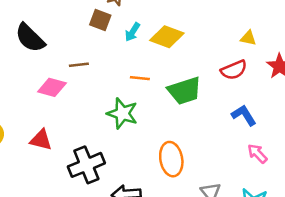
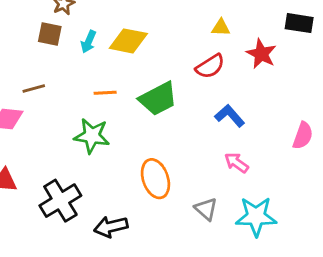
pink arrow: (257, 153) -> (236, 163), moved

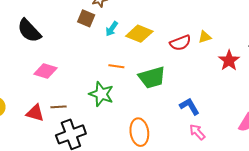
yellow triangle: (221, 28) -> (205, 37), turned -32
red semicircle: (210, 66) -> (180, 43), moved
brown line: (34, 89) -> (58, 107), moved
blue L-shape: (230, 116) -> (190, 106), moved

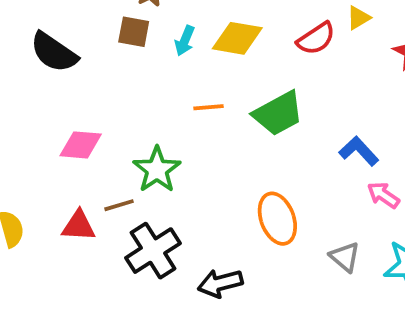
black semicircle: (29, 31) -> (54, 52), moved
green star: (101, 94) -> (157, 170), moved, turned 30

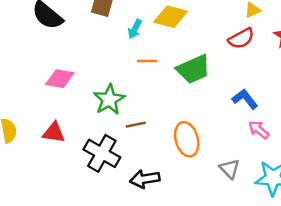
red semicircle: (316, 38) -> (241, 39), moved
cyan arrow: (185, 41) -> (135, 29), moved
brown line: (119, 205) -> (136, 125), moved
black cross: (153, 251) -> (102, 153), turned -33

